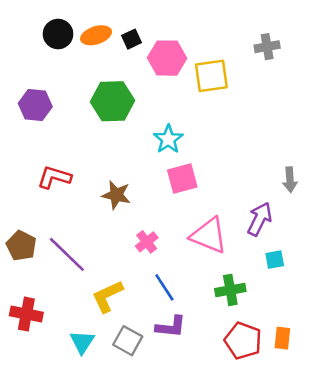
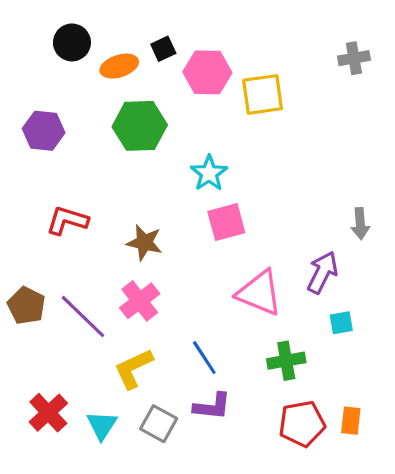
orange ellipse: (96, 35) -> (119, 66), moved
gray cross: (267, 47) -> (354, 58), moved
pink cross: (147, 242) -> (140, 301), moved, size x1.4
red cross: (26, 314) -> (48, 413), moved, turned 36
red pentagon: (243, 341) -> (302, 424), turned -30

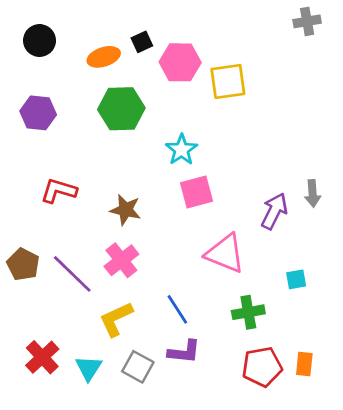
black circle: (72, 42) -> (40, 41), moved
gray cross: (354, 58) -> (307, 21), moved
purple arrow: (322, 272) -> (274, 211), moved

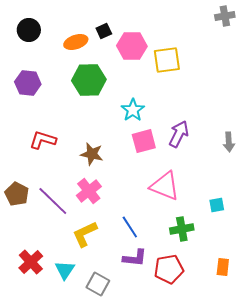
purple arrow: (274, 211) -> (179, 134), moved
gray square: (138, 367) -> (98, 284), moved
red pentagon: (262, 367) -> (169, 269), moved

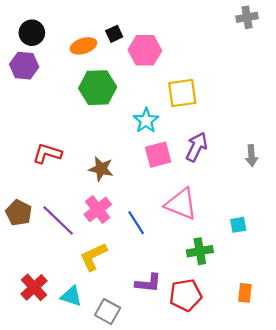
yellow square: (167, 60) -> (182, 93), moved
purple hexagon: (28, 83) -> (24, 66), moved
blue line: (130, 227) -> (136, 223), moved
cyan triangle: (65, 270) -> (71, 296), turned -45

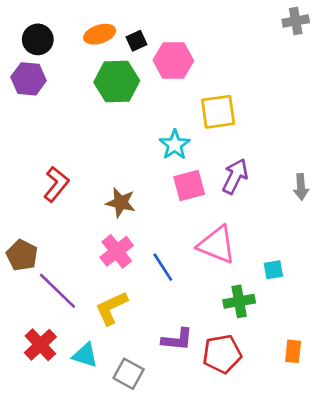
orange ellipse: (83, 46) -> (100, 34), moved
green hexagon: (98, 88) -> (117, 82), moved
red L-shape: (47, 153) -> (56, 184), turned 112
purple line: (58, 220) -> (57, 291), moved
cyan square: (238, 225) -> (273, 270), moved

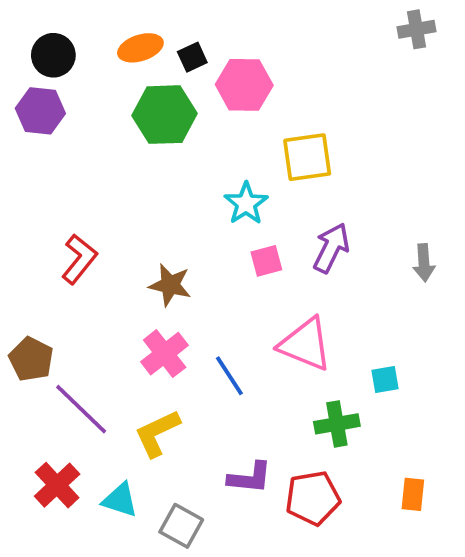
pink square: (189, 185) -> (266, 261), size x0.7

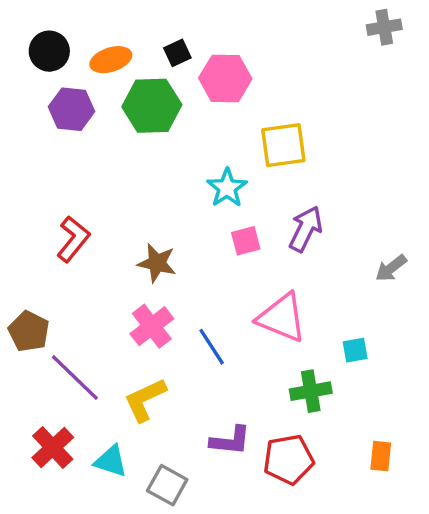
orange ellipse: (140, 48) -> (111, 60), moved
purple hexagon: (40, 111) -> (71, 109), moved
gray arrow: (424, 263) -> (391, 268), moved, turned 56

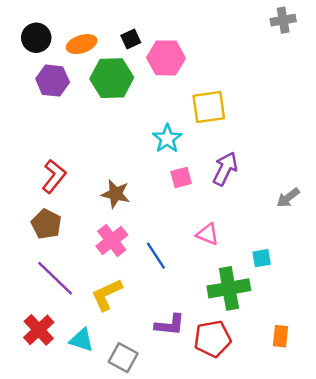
pink triangle: (282, 318) -> (208, 234), size x0.6
brown pentagon: (29, 331) -> (46, 224), moved
green cross: (311, 391) -> (229, 288), size x1.4

